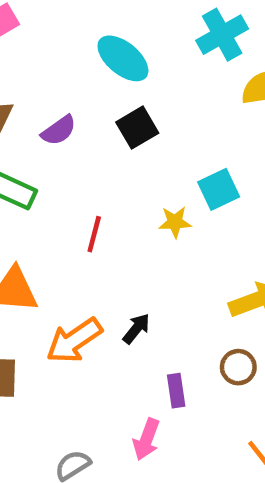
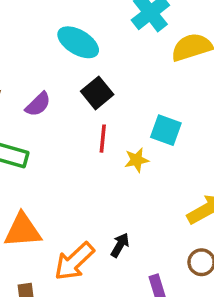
cyan square: (219, 189) -> (166, 130), turned -36
red line: (94, 234) -> (103, 139), moved

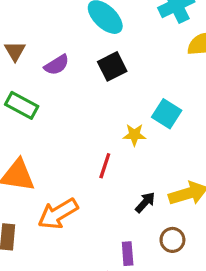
red line: (103, 139) -> (105, 166), moved
black arrow: (120, 245) -> (145, 202), moved

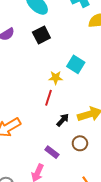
red line: (105, 166) -> (49, 98), moved
purple rectangle: (128, 254) -> (52, 152), turned -48

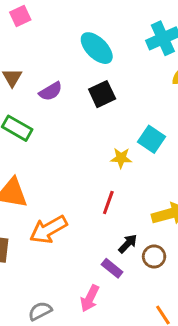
red line: (49, 98) -> (108, 203), moved
black arrow: (63, 120) -> (128, 244), moved

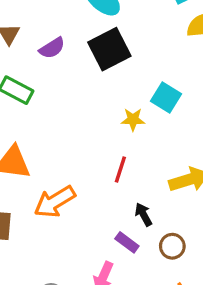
black square: (102, 94) -> (109, 49), size x1.4
black arrow: (128, 244) -> (143, 214), turned -70
brown circle: (154, 257) -> (172, 246), moved

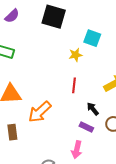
purple semicircle: (52, 48) -> (12, 16), moved
black square: (109, 49) -> (54, 17), turned -35

